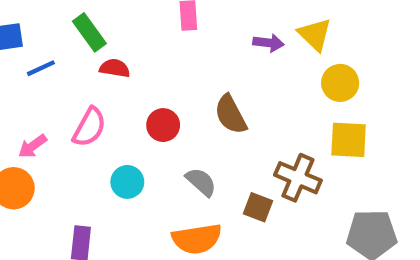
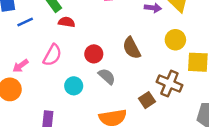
yellow circle: (340, 83) -> (175, 40), moved
gray semicircle: (201, 182) -> (107, 76), moved
brown square: (258, 207) -> (147, 100), turned 35

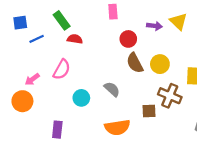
yellow circle: (175, 40) -> (160, 64), moved
red circle: (94, 54) -> (128, 39), moved
brown square: (147, 100) -> (149, 111), turned 32

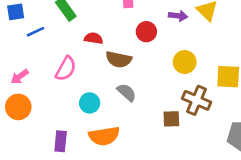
red semicircle: (75, 39) -> (94, 38), moved
brown semicircle: (135, 63) -> (119, 59), moved, turned -50
pink arrow: (32, 79) -> (20, 77), moved
orange semicircle: (117, 127) -> (104, 136), moved

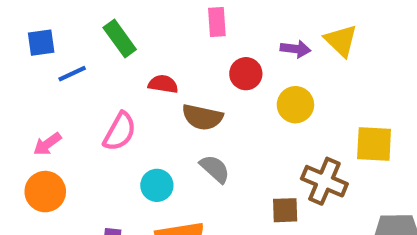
yellow circle: (185, 62) -> (295, 105), moved

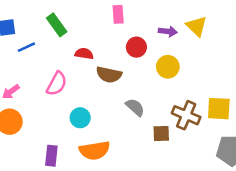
yellow square: (374, 144) -> (219, 109), moved
gray semicircle: (215, 169) -> (135, 107), moved

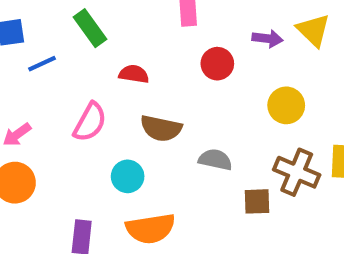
yellow circle: (168, 67) -> (286, 105), moved
brown semicircle: (109, 75) -> (161, 128), moved
gray semicircle: (135, 107) -> (215, 160), turned -30

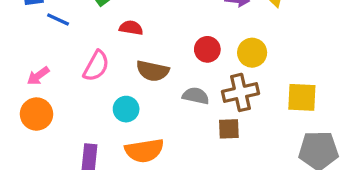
blue line: (42, 64) -> (58, 19), turned 50
red circle: (217, 64) -> (207, 49), moved
brown cross: (297, 172) -> (240, 92), moved, turned -36

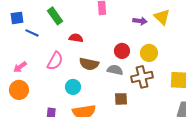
gray semicircle: (196, 96) -> (115, 70), moved
brown square: (229, 129) -> (121, 99), moved

